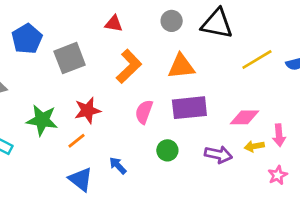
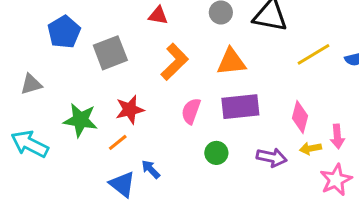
pink diamond: (245, 117) -> (300, 117), turned -76
blue arrow: (118, 166) -> (151, 169), moved
pink star: (278, 175) -> (336, 180), size x1.5

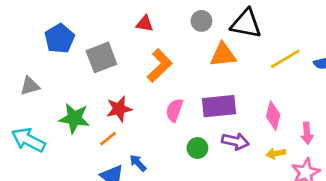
orange triangle: (231, 62) -> (223, 55), moved
yellow arrow: (310, 148) -> (276, 153), moved
purple arrow: (272, 157) -> (235, 141), moved

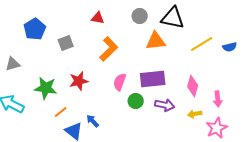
gray square: (101, 57) -> (66, 43), size x0.7
orange line: (108, 139) -> (61, 112), moved
green circle: (197, 148) -> (136, 101), moved

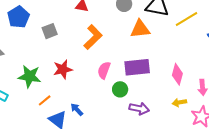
yellow line: (202, 44) -> (186, 19), moved
purple arrow: (165, 105) -> (139, 109), moved

